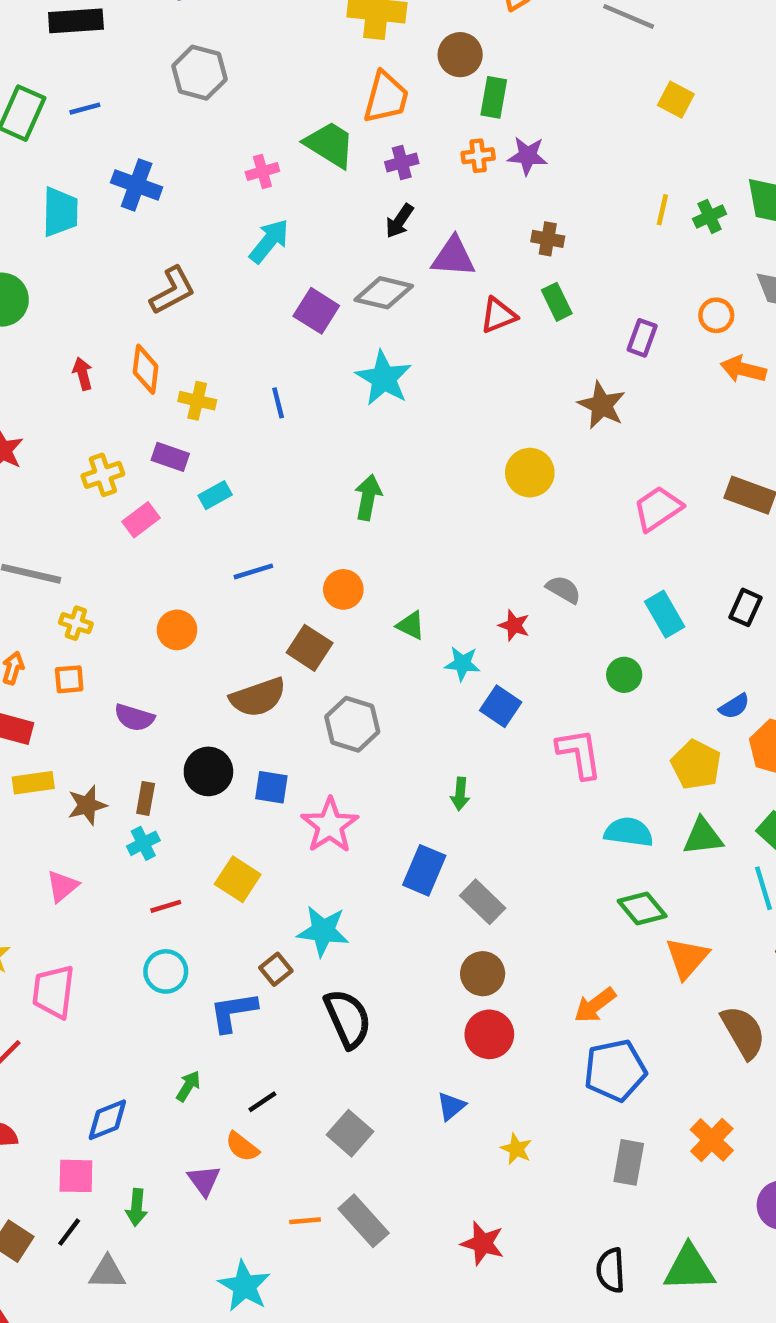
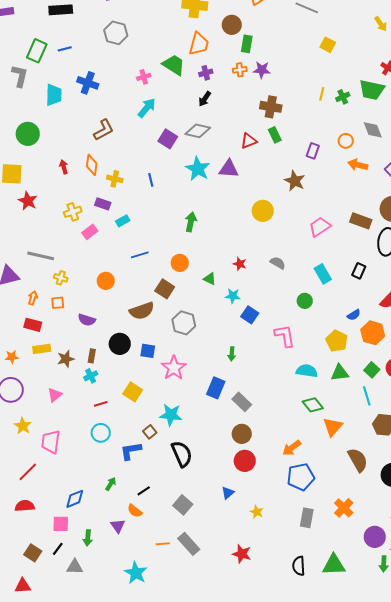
brown cross: (548, 239) -> (271, 107), size x1.5
purple triangle: (453, 257) -> (229, 169), moved
red star: (514, 625) -> (240, 264), moved

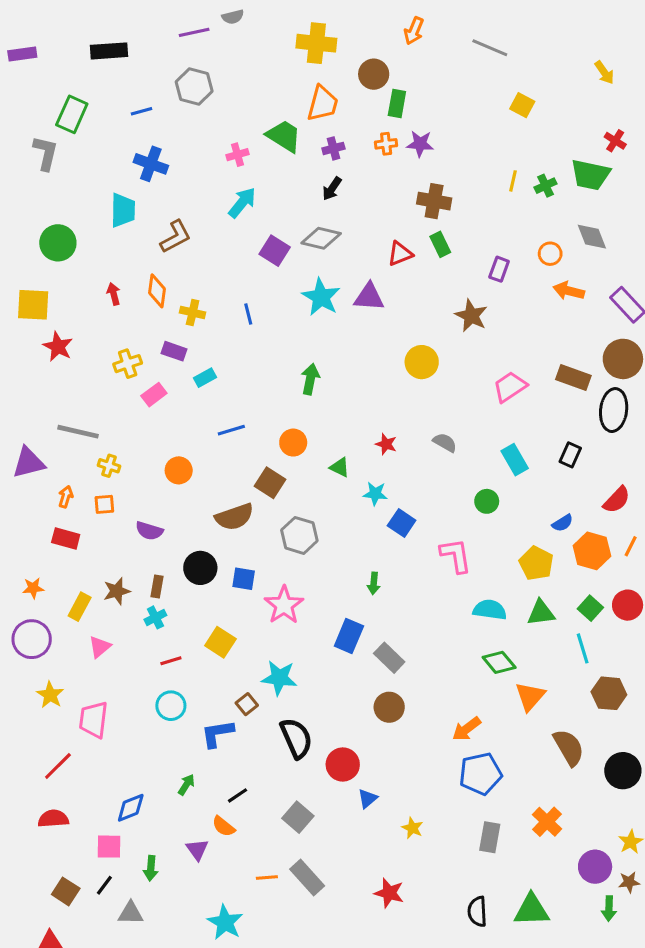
blue line: (65, 49) -> (142, 111), moved
cyan trapezoid: (54, 95) -> (123, 210), moved
yellow rectangle: (42, 349) -> (80, 607), moved, turned -54
red circle: (245, 461) -> (343, 764), moved

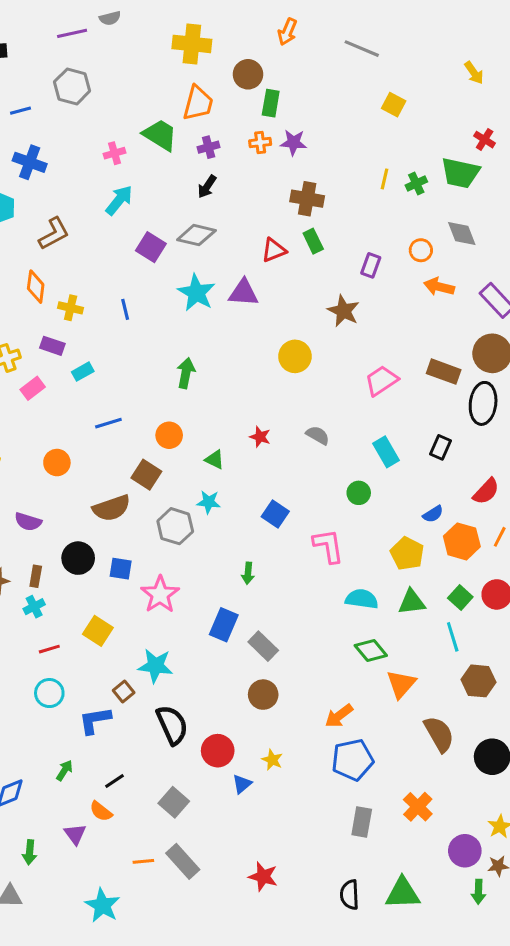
cyan star: (375, 494) -> (209, 502), moved
yellow star: (412, 828) -> (272, 760), moved

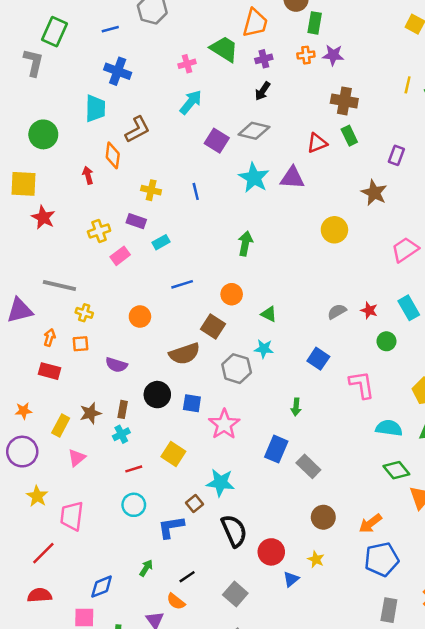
orange diamond: (36, 287) -> (113, 155), moved
gray semicircle: (318, 435) -> (337, 312), moved, turned -60
red star: (260, 437) -> (369, 310), moved
brown circle: (263, 695) -> (323, 517), moved

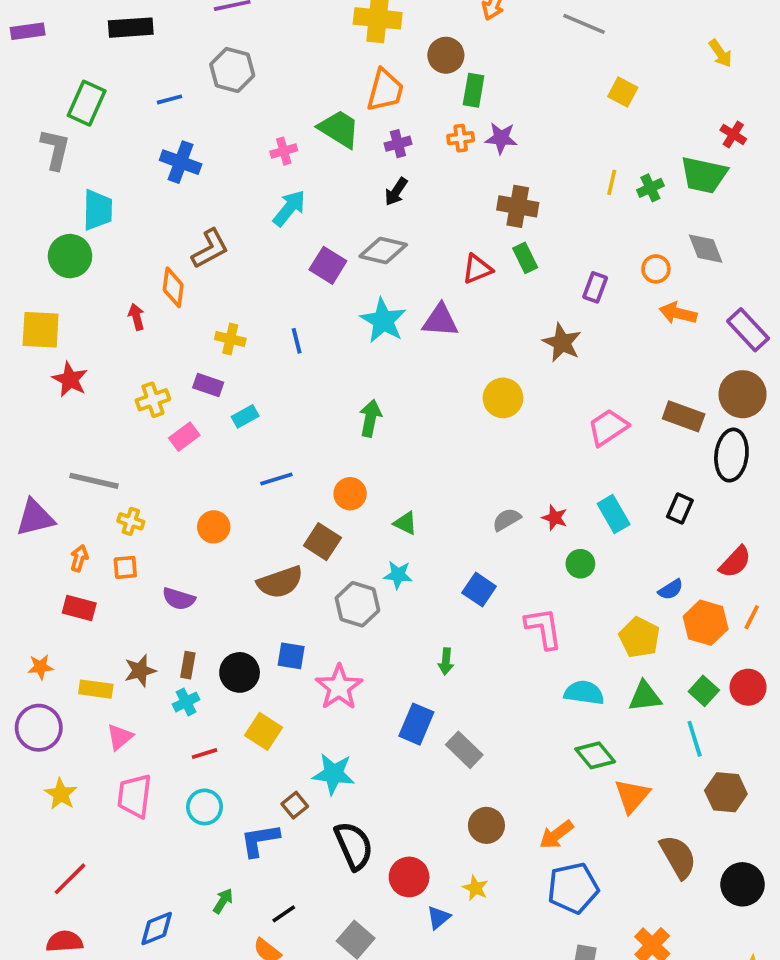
cyan trapezoid: (95, 108) -> (98, 210), moved
black circle: (157, 395) -> (240, 672), moved
yellow rectangle: (61, 426) -> (96, 689), turned 70
pink trapezoid: (72, 516) -> (135, 796), moved

